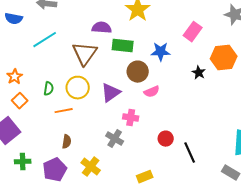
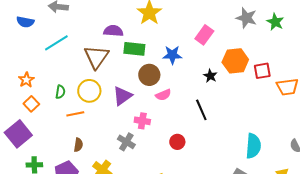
black line: (190, 153) -> (201, 110), moved

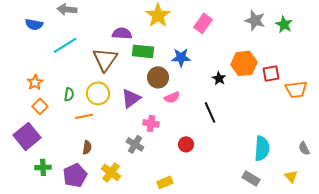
pink rectangle: (204, 35) -> (203, 23), moved

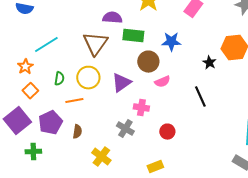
cyan line: (65, 45) -> (46, 45), moved
red circle: (186, 144) -> (167, 132), moved
purple pentagon: (75, 175) -> (50, 123), moved

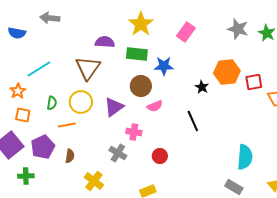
green rectangle: (133, 36) -> (137, 54), moved
orange square: (30, 91) -> (23, 115), turned -35

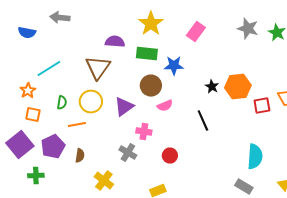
orange hexagon: (227, 72) -> (238, 87), moved
red square: (254, 82) -> (262, 106), moved

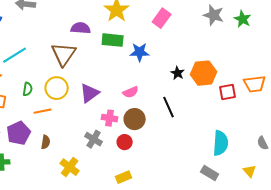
brown circle: (151, 86) -> (135, 119), moved
red circle: (170, 156) -> (125, 142), moved

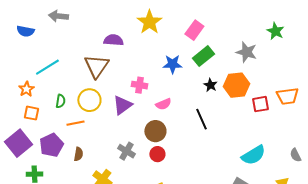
gray star: (214, 15) -> (246, 52), moved
green rectangle: (113, 40) -> (203, 56), moved, turned -45
pink cross: (110, 118) -> (139, 85), moved
brown circle: (135, 119) -> (155, 131), moved
cyan semicircle: (221, 143) -> (253, 155), turned 55

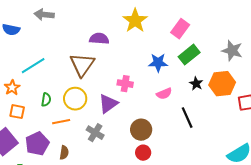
pink semicircle: (163, 104) -> (164, 94), moved
gray cross: (126, 151) -> (95, 133), moved

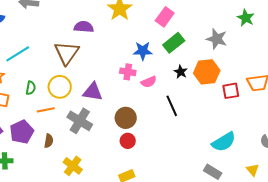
pink cross: (125, 84) -> (128, 72), moved
purple triangle: (108, 104) -> (93, 92), turned 45
gray cross: (95, 133) -> (80, 121), size x1.4

